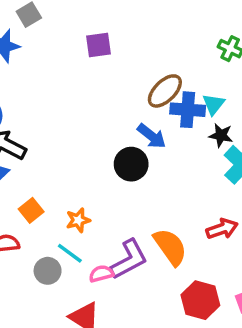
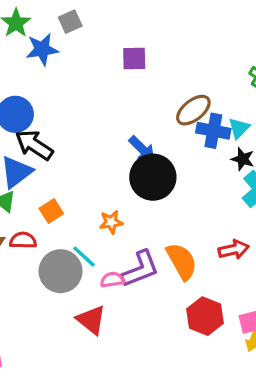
blue arrow: (152, 136) -> (142, 149), moved
black circle: (131, 164) -> (153, 177), size x1.4
orange star: (78, 220) -> (111, 222), moved
gray circle: (48, 271) -> (61, 271), size x1.6

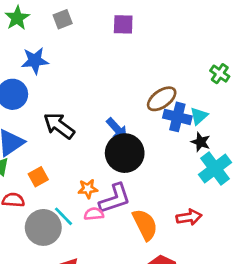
blue star: (42, 49) -> (35, 61), moved
purple square: (134, 58) -> (123, 24), moved
black arrow: (34, 145) -> (59, 126), moved
purple L-shape: (140, 269) -> (115, 199), moved
pink semicircle: (112, 280) -> (94, 214), moved

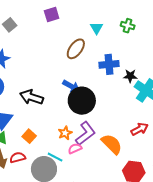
brown ellipse: (162, 99) -> (76, 49), moved
cyan triangle: (199, 116) -> (97, 28), moved

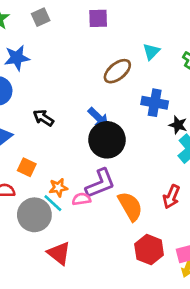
black arrow: (31, 97) -> (43, 118), size x0.7
red arrow: (140, 129) -> (171, 197), turned 126
orange star: (65, 133) -> (58, 188), moved
orange square: (29, 136) -> (27, 167), turned -32

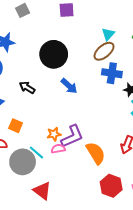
brown ellipse: (117, 71) -> (104, 51), moved
black circle: (107, 140) -> (54, 54), moved
orange star: (58, 188) -> (54, 134), moved

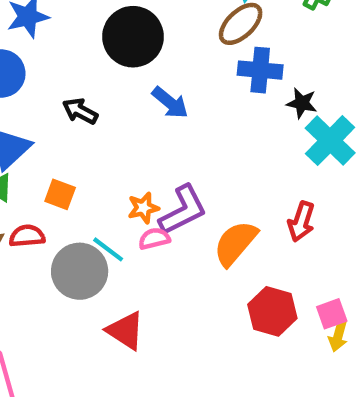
orange semicircle: (96, 153) -> (235, 243), turned -105

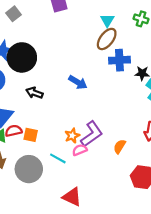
black circle: (133, 37) -> (22, 57), moved
red semicircle: (27, 236) -> (14, 131), moved
orange semicircle: (235, 243) -> (120, 146), size x0.6
gray circle: (80, 271) -> (29, 169), moved

